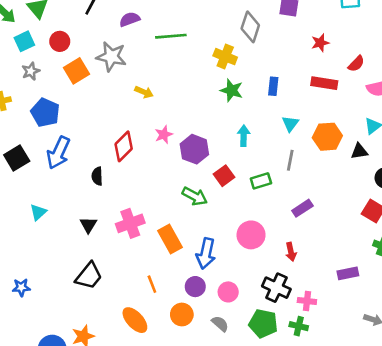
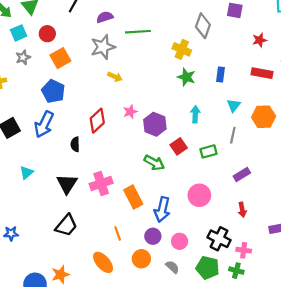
gray star: (111, 57) -> (103, 47), moved, turned -30
blue pentagon: (45, 113) -> (53, 91), moved
black triangle: (88, 225) -> (67, 184), size x1.5
red arrow: (291, 252) -> (242, 210), moved

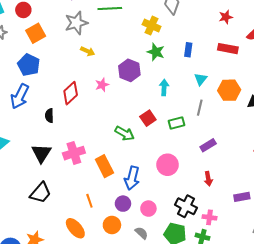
purple hexagon: (155, 124) -> (129, 70), moved

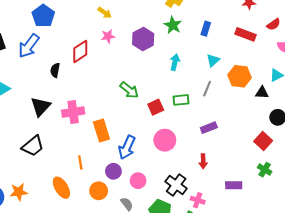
pink star: (102, 85) -> (108, 36), moved
red square: (148, 118) -> (156, 107), moved
green arrow: (125, 133) -> (129, 90), moved

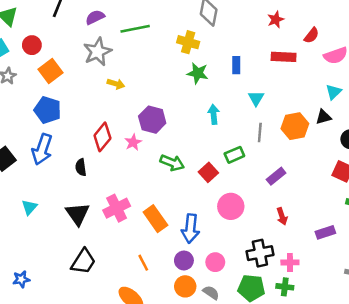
pink star: (108, 36) -> (133, 142), moved
purple hexagon: (143, 39) -> (152, 120), moved
orange hexagon: (240, 76) -> (295, 126), moved
black cross: (176, 185) -> (260, 253), turned -30
orange circle: (99, 191) -> (185, 286), moved

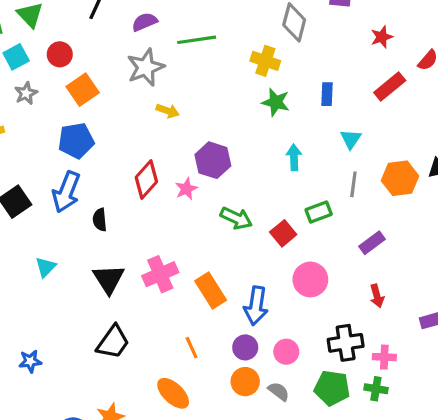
red rectangle: (284, 57) -> (390, 87), turned -45
blue pentagon: (48, 110) -> (76, 141), turned -30
black semicircle: (81, 167) -> (100, 220), moved

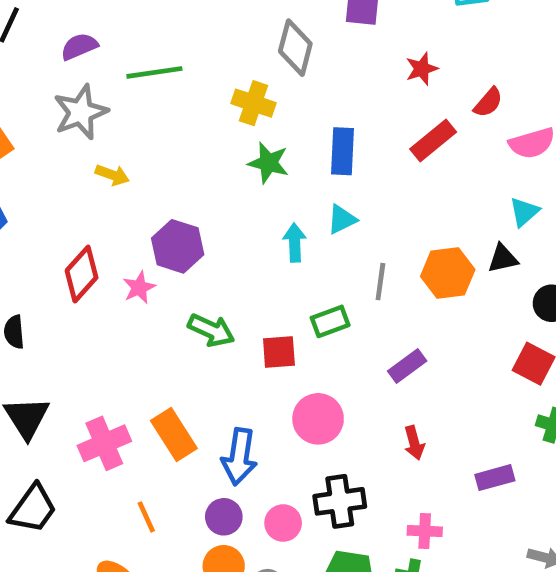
blue rectangle: (327, 94) -> (343, 151), size x1.4
cyan triangle: (351, 139) -> (342, 219), moved, turned 30
red square: (283, 233) -> (279, 352), turned 35
pink cross: (160, 274) -> (104, 443), moved
black cross: (346, 343) -> (340, 501), moved

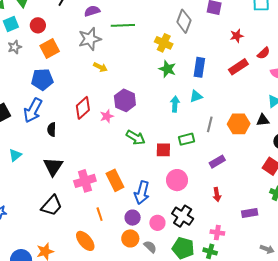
black cross: (340, 501) -> (183, 216), turned 35

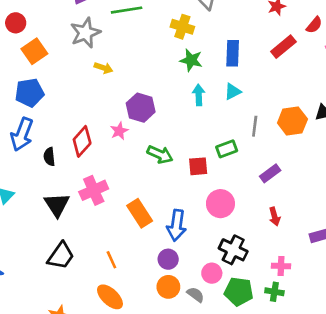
cyan arrow: (175, 104) -> (199, 95), moved
red diamond: (83, 108) -> (82, 141), moved
pink cross: (85, 181) -> (94, 190), moved
orange line: (100, 214) -> (111, 260), moved
pink circle: (157, 223) -> (212, 273), moved

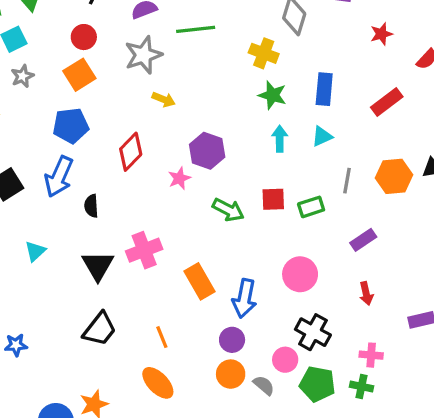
red circle: (16, 23) -> (84, 37), moved
red rectangle: (283, 47) -> (387, 102), moved
red diamond: (82, 141) -> (131, 152), moved
red square: (198, 166) -> (273, 199), moved

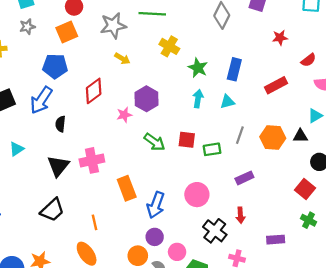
yellow cross: (264, 53) -> (169, 46), moved
black cross: (313, 332) -> (215, 231), moved
purple circle: (232, 340) -> (155, 237), moved

